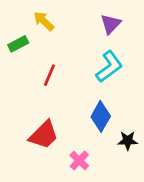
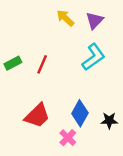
yellow arrow: (44, 21) -> (65, 18), moved
green rectangle: (18, 44) -> (13, 63), moved
blue diamond: (101, 116) -> (80, 113), moved

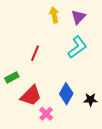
yellow arrow: (65, 18) -> (54, 15), turned 35
green rectangle: (13, 63) -> (12, 77), moved
pink cross: (68, 138) -> (46, 114), moved

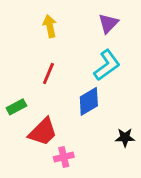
yellow arrow: (54, 15) -> (50, 26), moved
blue diamond: (66, 94) -> (89, 101), moved, turned 30
pink cross: (46, 114) -> (64, 157), turned 32

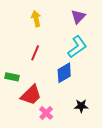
green rectangle: (16, 107) -> (12, 77), turned 40
black star: (125, 137) -> (81, 106), moved
pink cross: (64, 157) -> (46, 113), turned -32

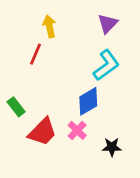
red line: (35, 53) -> (36, 54), moved
green rectangle: (12, 77) -> (16, 107), turned 40
pink cross: (46, 113) -> (77, 130), moved

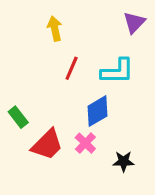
purple triangle: (108, 24) -> (134, 22), moved
red line: (36, 54) -> (72, 68), moved
cyan L-shape: (106, 65) -> (117, 71), turned 36

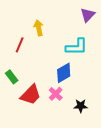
yellow arrow: (55, 29) -> (39, 28), moved
red line: (72, 68) -> (20, 45), moved

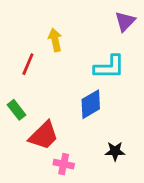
pink cross: (56, 94) -> (64, 164), moved, turned -32

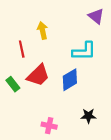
purple triangle: (125, 21) -> (96, 16), turned -35
red line: (28, 64) -> (22, 49), turned -35
red trapezoid: (44, 136) -> (38, 75), moved

